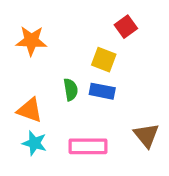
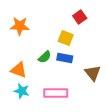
green semicircle: (71, 90) -> (45, 57), turned 56
brown triangle: (146, 135) -> (93, 73), moved

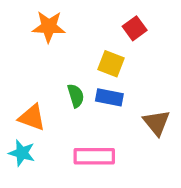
orange star: (20, 26) -> (49, 27), moved
green semicircle: (45, 57) -> (76, 96), turned -64
cyan star: (22, 91) -> (22, 153), moved

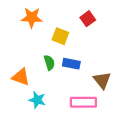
yellow square: (111, 64) -> (60, 36), moved
cyan star: (22, 153) -> (37, 100), moved
pink rectangle: (94, 156) -> (83, 102), moved

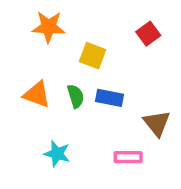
red square: (88, 19) -> (148, 34), moved
orange triangle: (21, 77) -> (37, 94), moved
pink rectangle: (83, 102) -> (128, 157), size x0.7

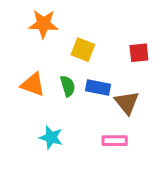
red square: (148, 34) -> (139, 53), moved, turned 30
brown triangle: (157, 123) -> (127, 103), moved

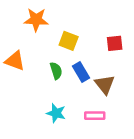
orange triangle: (33, 84) -> (15, 61), moved
blue rectangle: (98, 88) -> (81, 72), turned 48
cyan star: (51, 138) -> (56, 113), moved

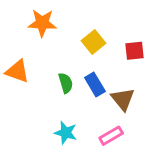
yellow square: (69, 41) -> (93, 42), moved, turned 30
pink rectangle: (95, 116) -> (111, 136), turned -30

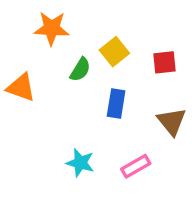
green semicircle: (66, 83) -> (80, 70), moved, turned 48
blue rectangle: (95, 84) -> (116, 104), turned 40
brown triangle: (123, 99) -> (172, 122), moved

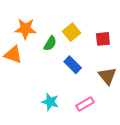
orange star: (52, 28) -> (25, 29), moved
blue rectangle: (116, 104) -> (73, 65), turned -54

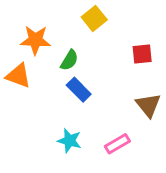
yellow square: (71, 32) -> (94, 18), moved
blue rectangle: (73, 65) -> (79, 90), moved

